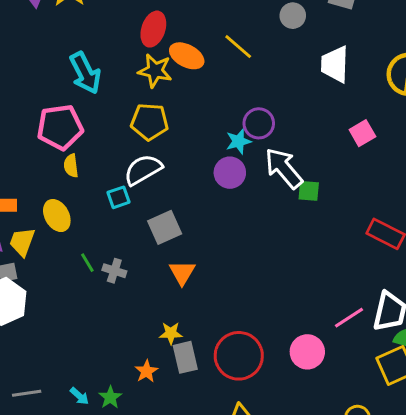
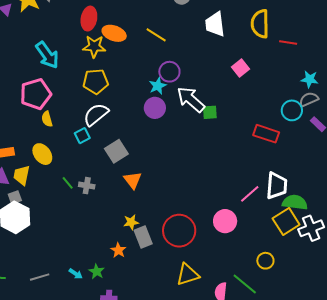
yellow line: (238, 47) -> (156, 35), moved

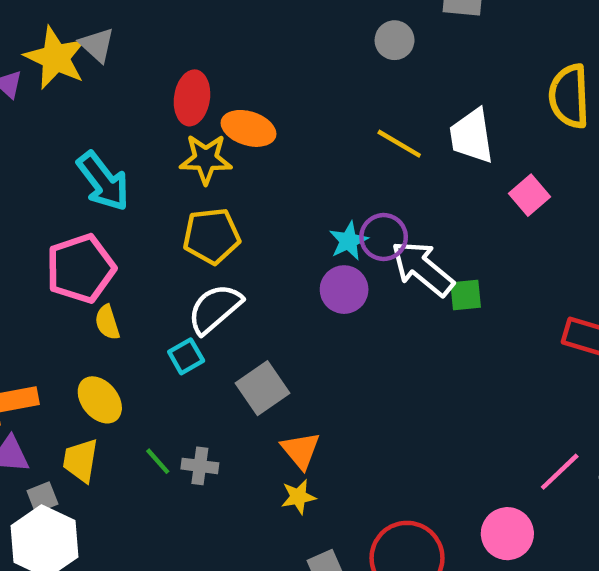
white trapezoid: (215, 24) -> (472, 136), moved
yellow line: (156, 35) -> (399, 144), moved
purple circle: (169, 72) -> (384, 237), moved
yellow trapezoid: (22, 175) -> (80, 460), moved
yellow star: (131, 222) -> (298, 497), moved

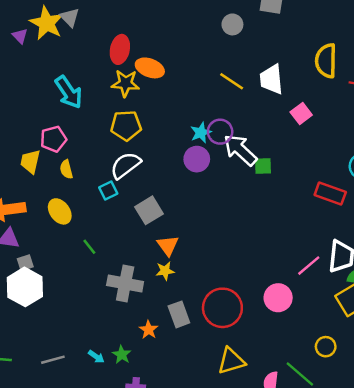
pink pentagon: (81, 268) -> (53, 139), size x0.7
yellow trapezoid: (80, 460) -> (30, 162), moved
gray cross: (200, 466) -> (125, 284), moved, size x1.8

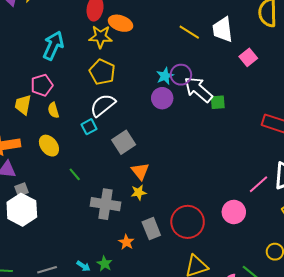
cyan arrow: (69, 92) -> (53, 46), turned -120
yellow pentagon: (126, 126) -> (102, 72), turned 30

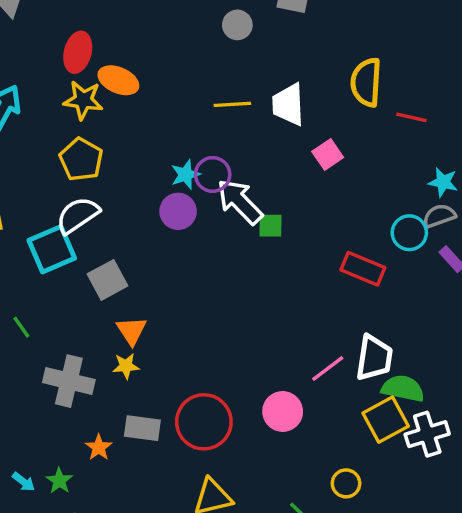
yellow line: (189, 32) -> (232, 104), turned -40
cyan square: (89, 127) -> (52, 249), size x1.8
gray rectangle: (151, 229) -> (142, 428), turned -65

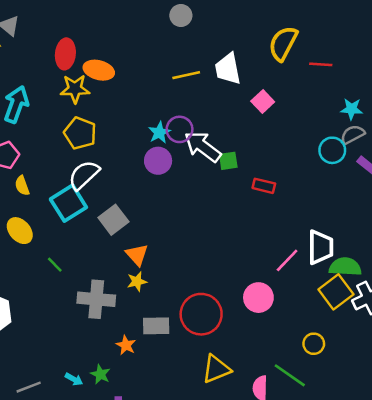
yellow semicircle: (366, 82) -> (283, 43), turned 33
red rectangle: (363, 269) -> (264, 186), moved, size x0.7

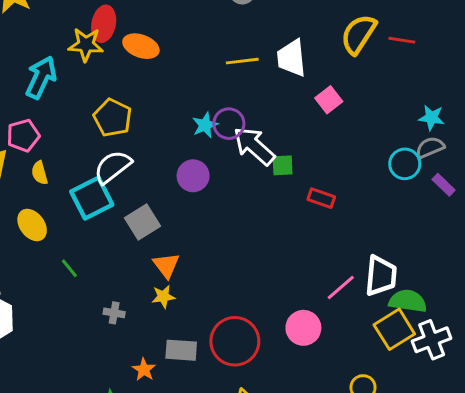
red line: (321, 64) -> (402, 40), moved
yellow star: (75, 89) -> (86, 45), moved
purple circle: (158, 161) -> (193, 176), moved
gray cross: (96, 299) -> (114, 313), size x0.5

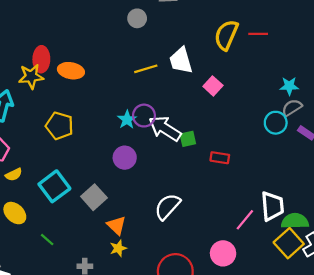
white semicircle: (113, 167) -> (167, 207), moved
yellow semicircle: (40, 173) -> (14, 175), turned -91

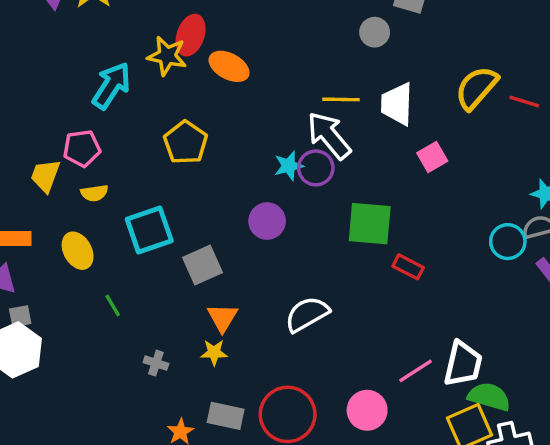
gray circle: (137, 18) -> (375, 32), moved
white arrow: (165, 129) -> (329, 135), moved
green square: (188, 139) -> (370, 224), size x1.8

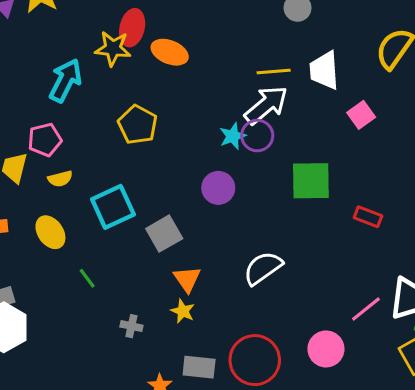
white arrow: (329, 135) -> (266, 105), turned 96
red rectangle: (408, 267) -> (368, 217), moved
yellow star: (214, 352) -> (183, 311), turned 30

